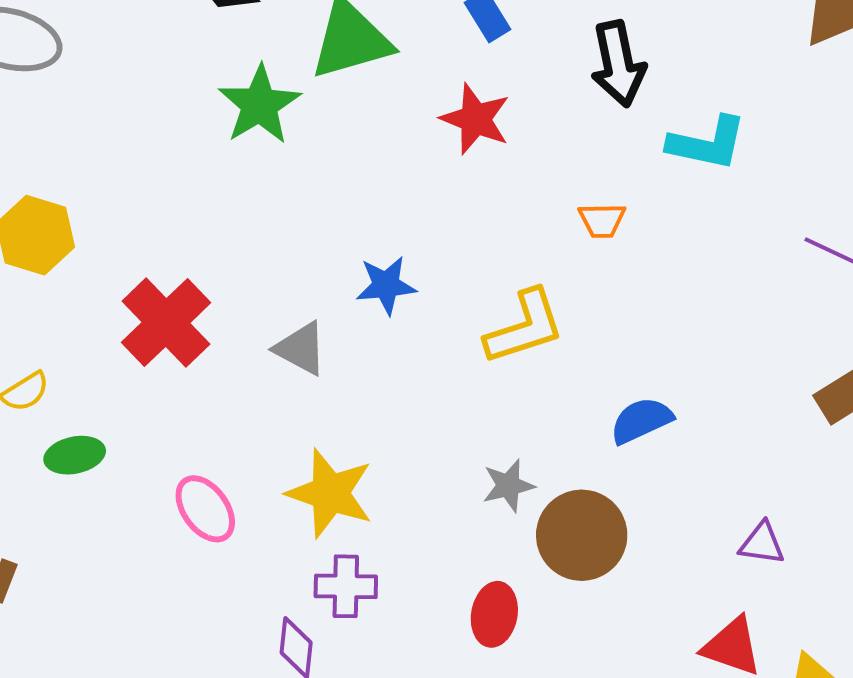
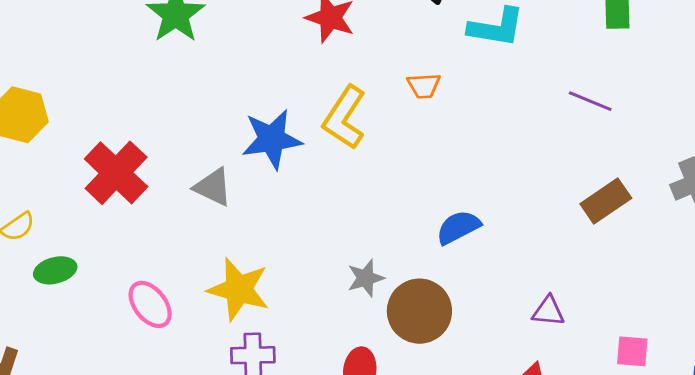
blue star: (386, 285) -> (272, 139), size x1.4
yellow L-shape: (525, 327) -> (344, 118), moved, turned 144

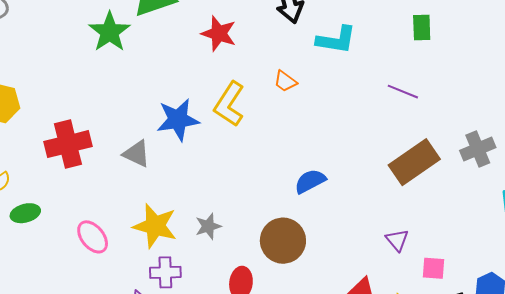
orange trapezoid: (424, 86) -> (285, 81), turned 40
red cross: (116, 173) -> (68, 144), turned 33
brown rectangle: (606, 201) -> (414, 162), size x1.4
gray star: (366, 278) -> (208, 226), moved
purple triangle: (548, 311) -> (397, 240), moved, turned 45

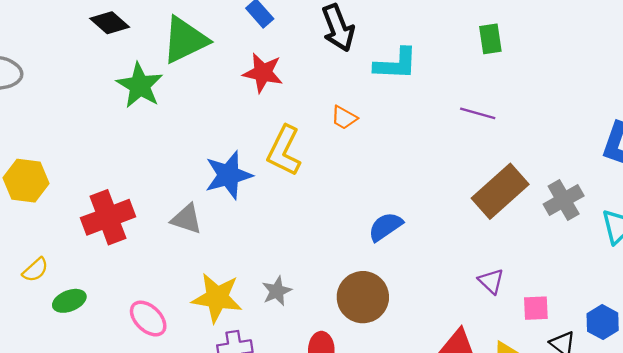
gray cross: (478, 149) -> (564, 200), moved

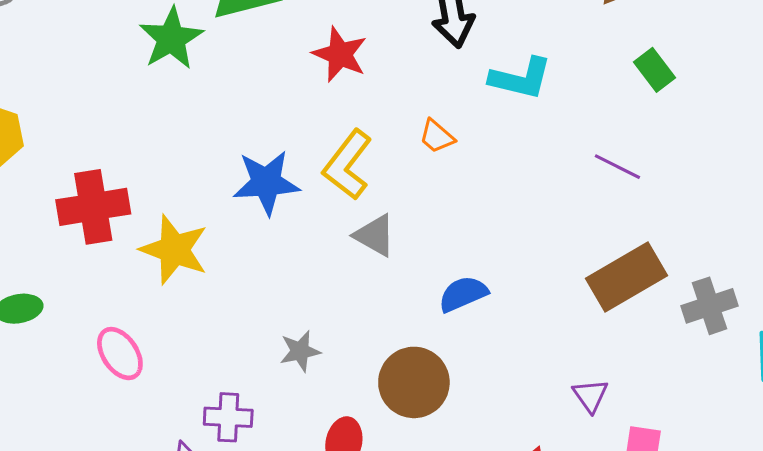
green rectangle: (490, 39) -> (654, 70), turned -40
gray triangle: (186, 219) -> (375, 235), moved
yellow star: (217, 298) -> (174, 250), moved

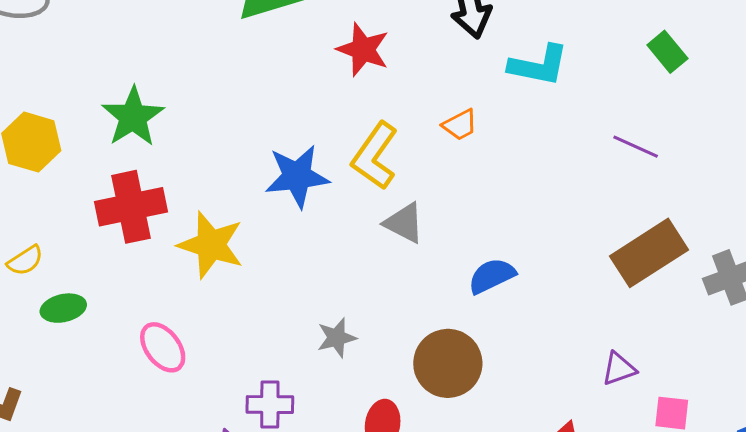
green star: (171, 38) -> (133, 117), moved
orange trapezoid: (437, 136) -> (460, 125), turned -66
purple triangle: (590, 395) -> (619, 369), turned 48

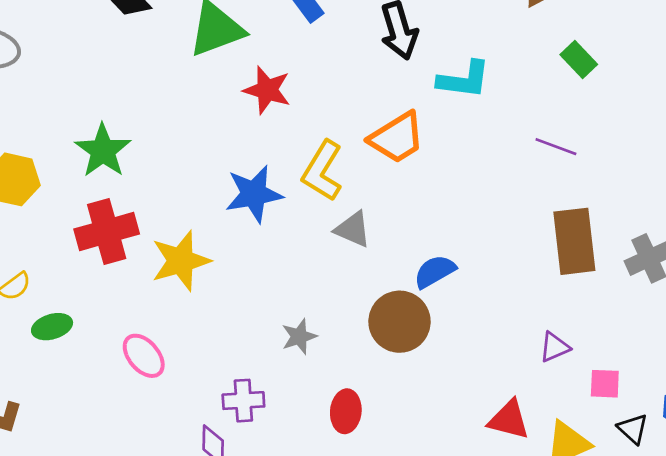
red star: (363, 50) -> (267, 90), moved
orange trapezoid: (460, 125) -> (397, 138), size x1.8
yellow star: (211, 245) -> (181, 261), turned -30
brown rectangle: (649, 253) -> (574, 241), turned -60
brown circle: (448, 363) -> (400, 322), moved

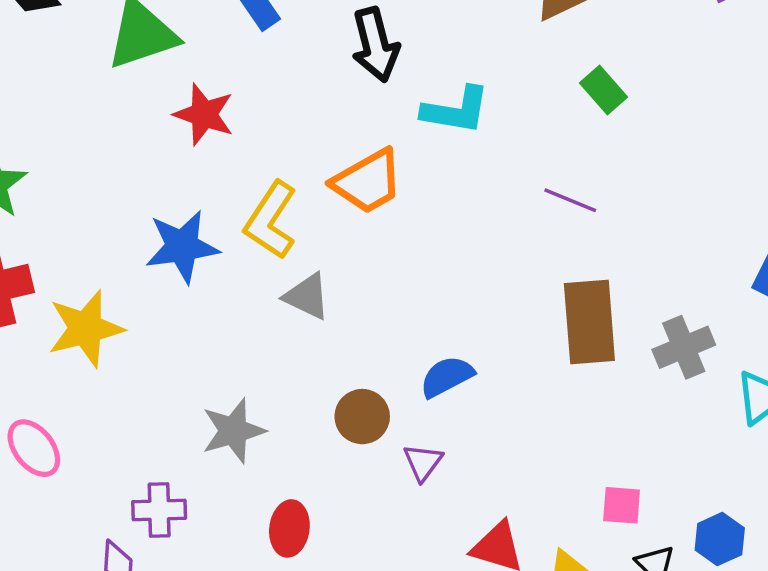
blue semicircle: (435, 271) -> (447, 377), moved
brown circle: (400, 322) -> (362, 417), size x0.7
gray star: (299, 337) -> (233, 431), size x1.4
purple triangle: (555, 347) -> (423, 462), moved, turned -32

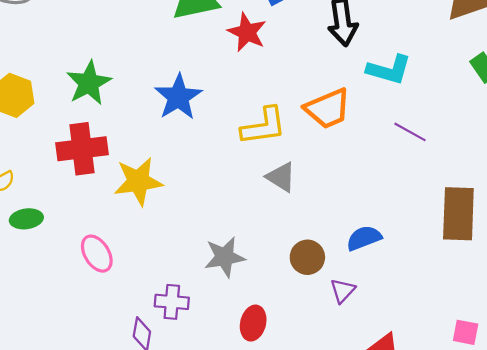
red star: (204, 114) -> (247, 32), moved
purple line: (570, 200) -> (410, 132), moved
yellow L-shape: (271, 220) -> (264, 126), turned -138
blue star: (182, 247) -> (178, 97), moved, turned -30

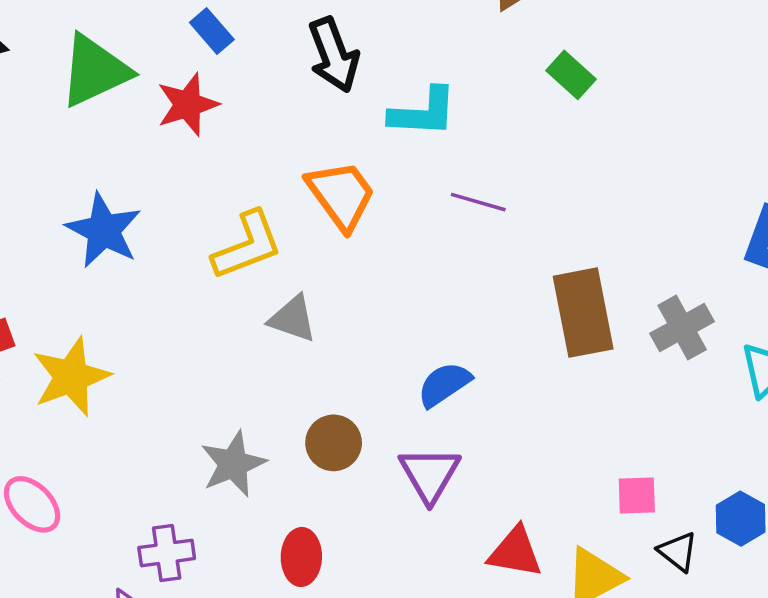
red star: (247, 32) -> (188, 105), turned -30
orange trapezoid: (328, 109) -> (341, 195), turned -90
brown circle: (307, 257) -> (334, 443), moved
purple triangle: (343, 291) -> (430, 474), size x1.5

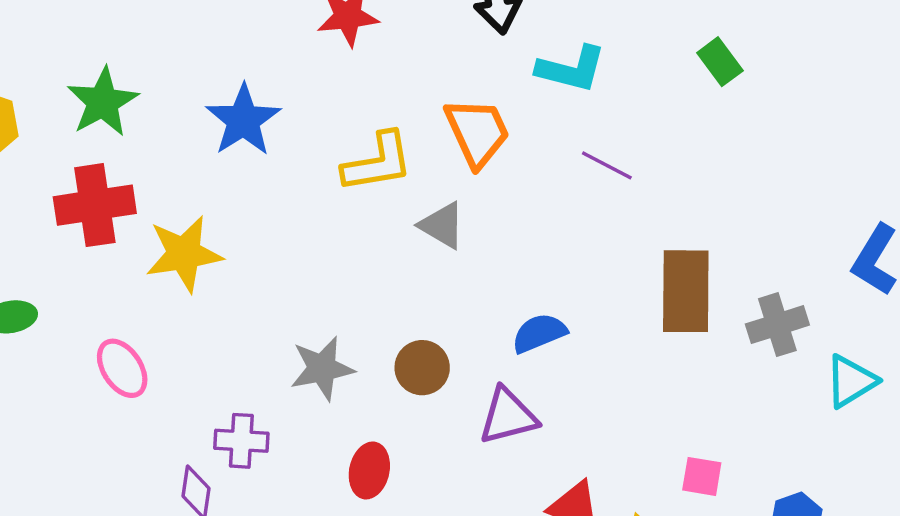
gray triangle: (293, 319) -> (442, 225), moved
purple triangle: (430, 474) -> (508, 416), turned 34

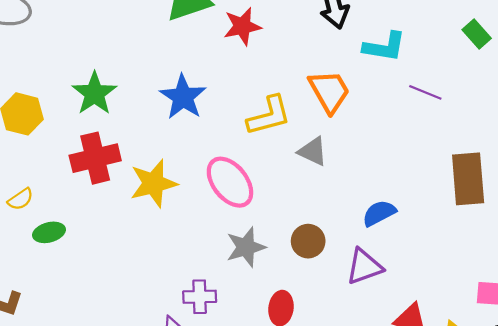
purple line: (607, 165) -> (425, 92), moved
pink ellipse: (122, 368) -> (230, 182), moved, size x1.4

